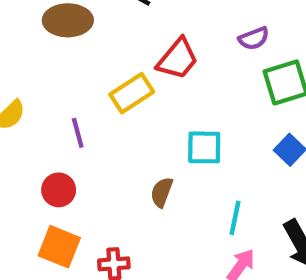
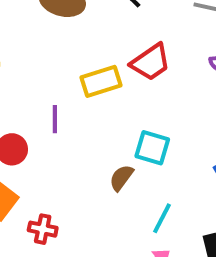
purple line: (78, 133) -> (55, 119), moved
brown semicircle: (162, 192) -> (121, 178), moved

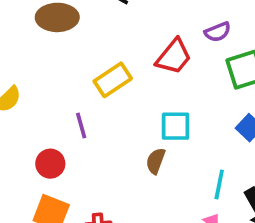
red trapezoid: (151, 62) -> (174, 57), moved
cyan line: (162, 218) -> (219, 185), moved

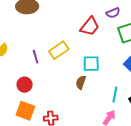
yellow rectangle: (113, 80) -> (59, 50), moved
purple line: (81, 126) -> (36, 57), moved

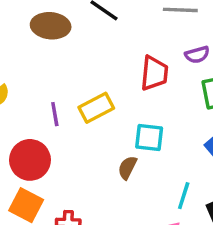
red trapezoid: (90, 26) -> (154, 73), turned -40
red circle: (25, 85) -> (30, 160), size x1.5

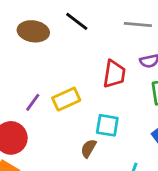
purple line: (55, 114) -> (33, 102), turned 42

